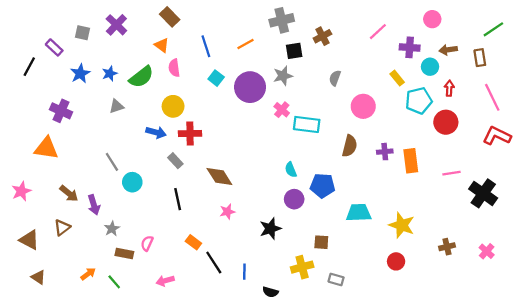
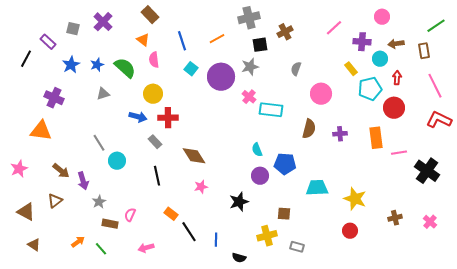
green semicircle: (141, 77) -> (125, 68), turned -100
orange rectangle: (411, 161) -> (376, 138), moved

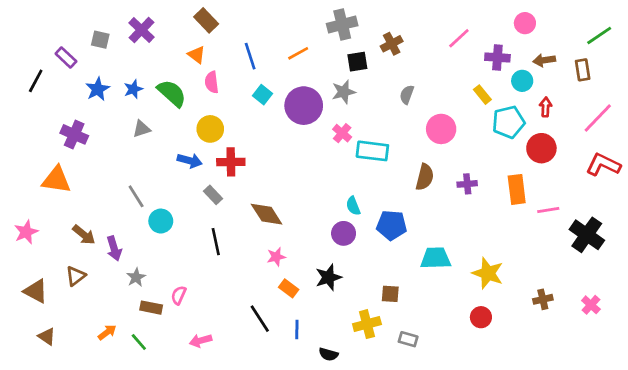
pink line: (435, 86) -> (598, 118), turned 70
purple circle: (260, 176) -> (344, 233), moved
orange rectangle: (171, 214) -> (289, 288), moved

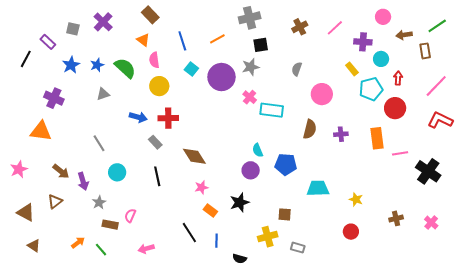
brown cross: (392, 44) -> (300, 27), moved
brown arrow: (544, 60) -> (404, 35), moved
yellow circle: (210, 129) -> (159, 86), moved
cyan circle: (161, 221) -> (117, 172), moved
yellow star: (488, 273) -> (356, 199), size x0.6

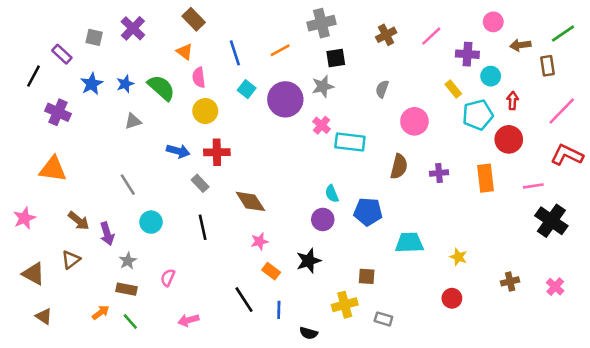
purple cross: (54, 98) -> (58, 112), moved
pink line: (400, 153) -> (533, 186), moved
brown rectangle: (110, 225) -> (126, 289), moved

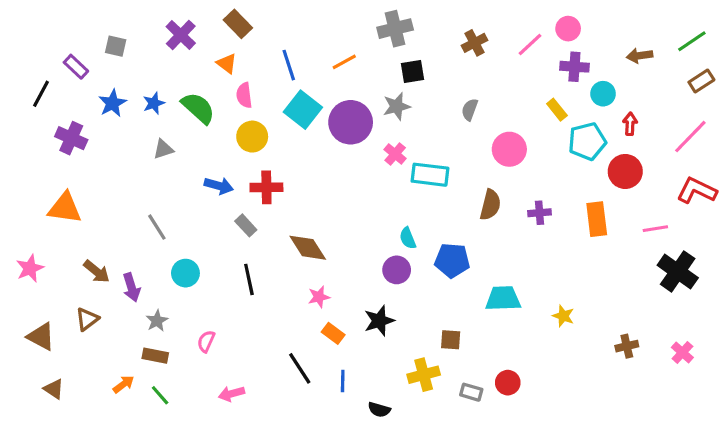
pink circle: (493, 22) -> (568, 29), moved
purple cross: (133, 28) -> (181, 35), moved
brown rectangle: (547, 66) -> (701, 81), moved, turned 66
cyan square: (247, 89) -> (303, 110), size x1.6
red circle: (452, 298) -> (508, 383), moved

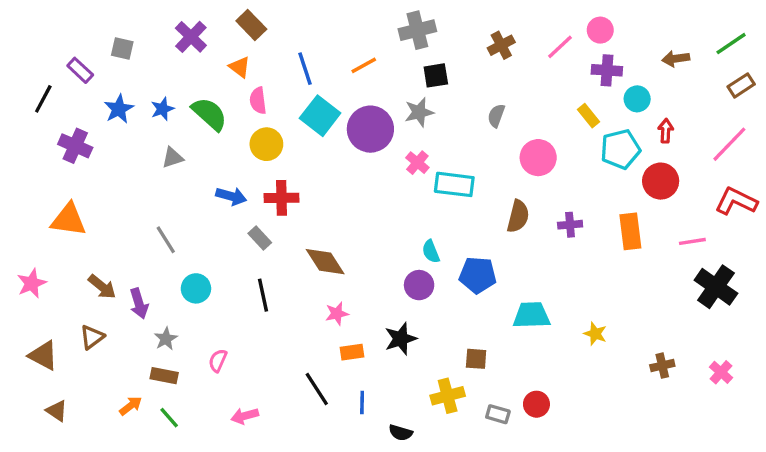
orange rectangle: (333, 333) -> (352, 352), turned -45

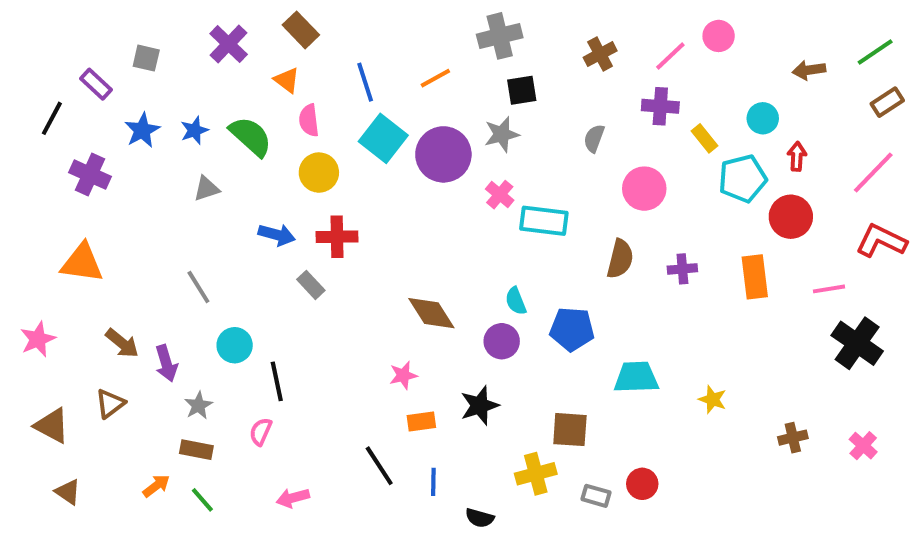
purple cross: (607, 70) -> (660, 106), moved
brown diamond: (325, 262) -> (431, 313), moved
black line: (263, 295) -> (277, 381), moved
brown square: (476, 359) -> (570, 430), size x1.4

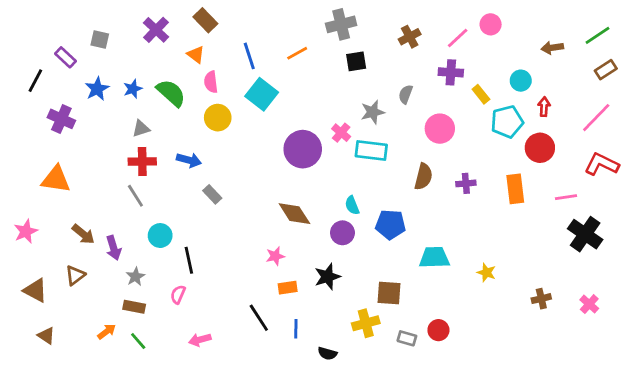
gray star: (502, 134) -> (373, 112), moved
purple circle: (443, 154) -> (303, 149), moved
red cross: (337, 237) -> (142, 161), moved

